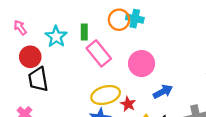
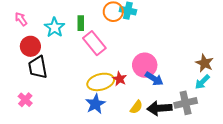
pink circle: (142, 64) -> (145, 65), moved
blue arrow: (163, 92) -> (154, 79), turned 60
red star: (128, 104) -> (120, 79), moved

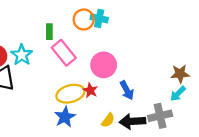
cyan star: (55, 27) -> (22, 55), moved
brown star: (204, 63) -> (180, 74), turned -30
pink circle: (145, 65) -> (104, 65), moved
blue arrow: (154, 79) -> (127, 90), turned 30

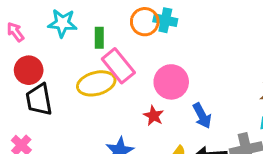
cyan star: (22, 55) -> (62, 23), moved, turned -30
yellow ellipse: (70, 94) -> (96, 83), moved

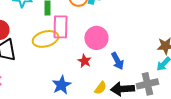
pink rectangle: (118, 66) -> (60, 27), turned 40

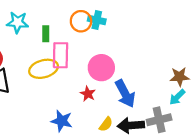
blue arrow: (117, 61) -> (125, 94), size x1.4
blue star: (61, 85) -> (62, 121), turned -30

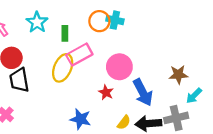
cyan star: (18, 22) -> (37, 22), turned 30
pink rectangle: (61, 55) -> (79, 55), turned 60
yellow ellipse: (44, 69) -> (63, 68), turned -52
brown star: (179, 77) -> (178, 75), moved

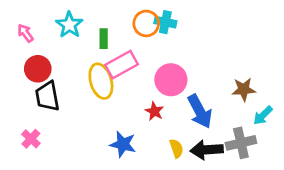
yellow ellipse: (63, 68) -> (101, 81), turned -40
yellow semicircle: (124, 122) -> (176, 148), turned -56

